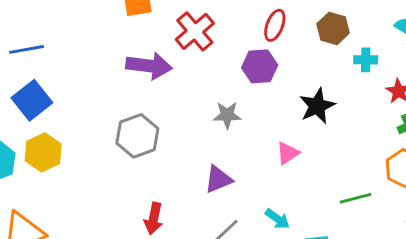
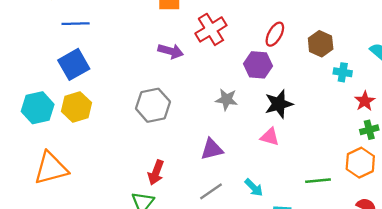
purple arrow: (149, 66) -> (171, 51), size x0.7
black star: (317, 106) -> (279, 104), moved
pink triangle: (288, 153) -> (270, 137), turned 42

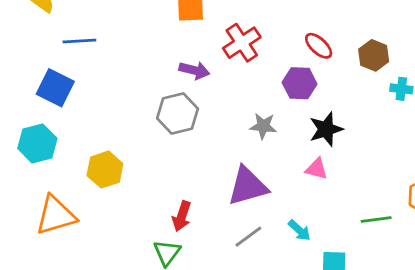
red ellipse: (275, 34) -> (319, 46), turned -75
blue square: (74, 64) -> (55, 88), moved, turned -32
gray hexagon: (153, 105) -> (178, 114), moved
yellow hexagon: (76, 107) -> (105, 170), moved
purple triangle: (212, 149) -> (248, 186), size x1.5

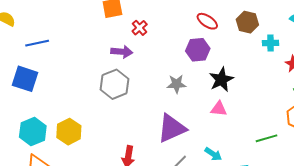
red cross: (242, 43) -> (140, 28), moved, size x0.6
cyan hexagon: (37, 143) -> (33, 132), moved

